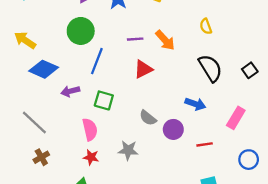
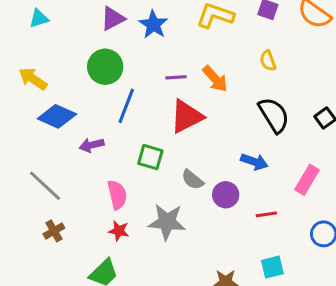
red triangle: (143, 69) -> (187, 116), size x1.4
green square: (104, 100) -> (150, 157), moved
gray star: (128, 150) -> (167, 222), size x1.4

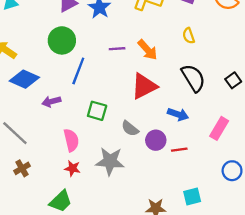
red triangle: (187, 116) -> (144, 86), moved
red line: (266, 214) -> (179, 150), moved

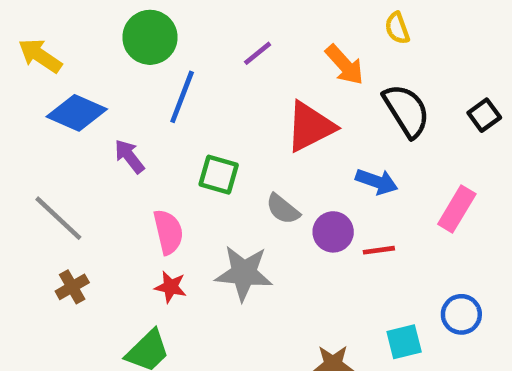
purple line: (117, 49) -> (258, 53), turned -35
orange arrow: (148, 50) -> (345, 65), moved
purple arrow: (51, 101) -> (129, 156), turned 66
blue circle: (232, 171) -> (461, 314), moved

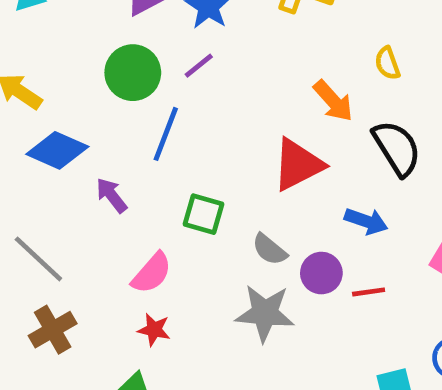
purple line: (258, 53) -> (199, 66), moved
pink semicircle: (168, 232) -> (152, 273), turned 54
gray star: (244, 273) -> (265, 313), moved
brown cross: (72, 287) -> (53, 330), size x1.4

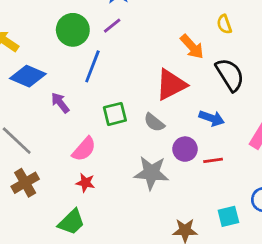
green square: (204, 214) -> (115, 114), turned -30
gray semicircle: (270, 249) -> (154, 122), moved

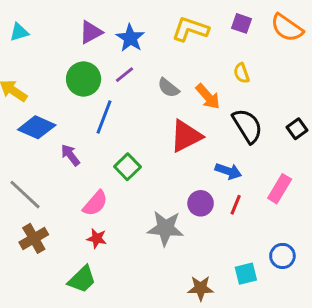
green square: (115, 114) -> (127, 167), turned -30
gray semicircle: (154, 122) -> (168, 88), moved
red line: (213, 160) -> (236, 205), moved, turned -60

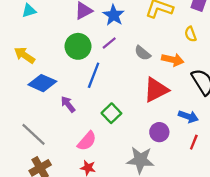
yellow semicircle: (242, 73) -> (191, 34), moved
orange arrow: (208, 97) -> (173, 60), turned -35
purple circle: (201, 203) -> (159, 132), moved

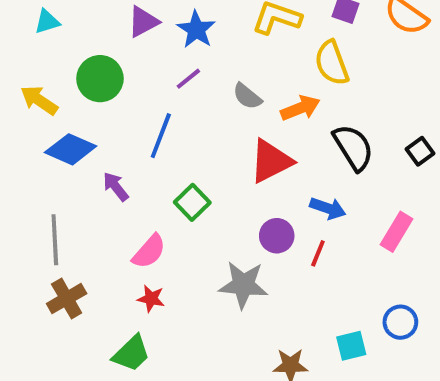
yellow semicircle: (191, 34) -> (332, 63), size x1.6
green circle: (78, 46) -> (100, 79), moved
orange arrow: (173, 60) -> (300, 108), turned -35
gray line: (33, 134) -> (55, 240), turned 44
red line: (194, 142) -> (318, 253), moved

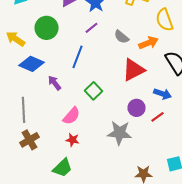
red line: (318, 253) -> (158, 117), turned 32

